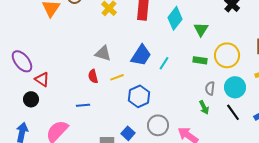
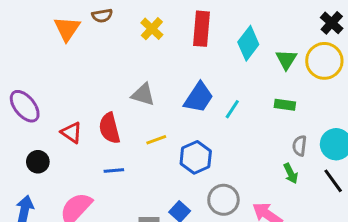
yellow circle: (227, 55) -> (324, 61), moved
red semicircle: (93, 76) -> (109, 128), moved, size x1.5
yellow line: (117, 77) -> (156, 140), moved
red triangle: (42, 79) -> (71, 133), moved

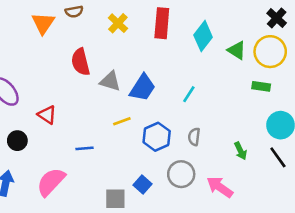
green triangle: (286, 59) -> (237, 50), turned -30
blue trapezoid: (199, 97) -> (142, 88), moved
green rectangle: (285, 105) -> (261, 86), moved
red semicircle: (109, 128) -> (81, 62), moved
gray semicircle: (299, 146) -> (194, 137), moved

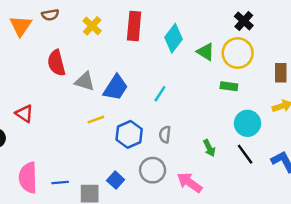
blue line: (84, 148) -> (60, 182), moved
pink semicircle: (51, 182) -> (28, 178), turned -44

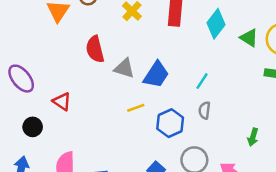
gray semicircle: (165, 134) -> (205, 110), moved
green arrow: (209, 148) -> (253, 137), turned 42

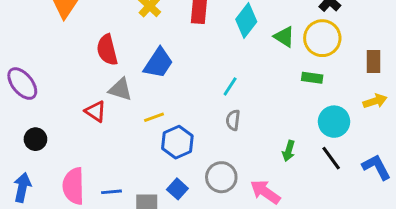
gray triangle: (124, 68) -> (120, 89), moved
blue trapezoid: (156, 75) -> (158, 63), moved
red triangle: (62, 101) -> (95, 111), moved
blue hexagon: (170, 123) -> (177, 142), moved

